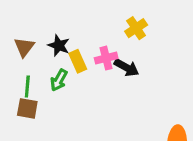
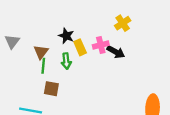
brown triangle: (24, 47) -> (41, 52), moved
green arrow: (59, 80) -> (66, 61), turned -35
brown square: (27, 108) -> (51, 89), moved

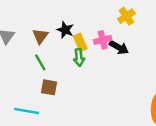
brown triangle: (41, 52) -> (40, 36), moved
green arrow: (66, 61) -> (79, 57), moved
green line: (43, 66) -> (40, 62), turned -35

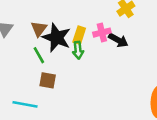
black star: (65, 30) -> (57, 38), moved, size x1.6
yellow rectangle: (80, 42) -> (79, 35), turned 42

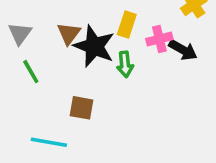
yellow rectangle: (79, 35) -> (127, 24), moved
green line: (39, 55) -> (31, 72), moved

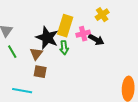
yellow rectangle: (127, 24) -> (65, 26), size x1.5
brown triangle: (69, 34) -> (36, 54), moved

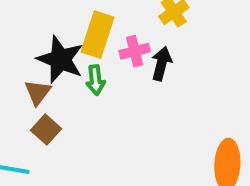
black arrow: (96, 40) -> (161, 64), turned -105
brown square: (40, 72) -> (46, 129), turned 32

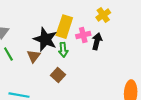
brown square: (46, 129) -> (58, 75), moved

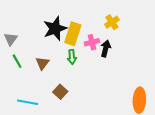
black star: (45, 39) -> (55, 28), moved, turned 30
brown square: (58, 75) -> (60, 92), moved

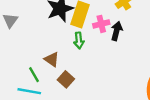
green line: (17, 61) -> (34, 75), moved
brown triangle: (42, 63) -> (52, 59), moved, turned -32

